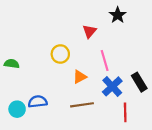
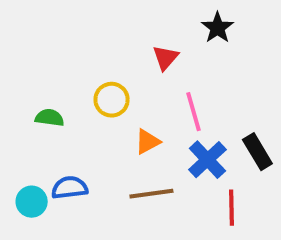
green semicircle: (12, 64) -> (50, 118), moved

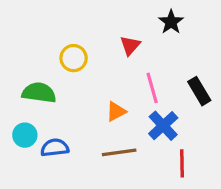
yellow circle: (112, 100) -> (74, 58), moved
green semicircle: (50, 118) -> (39, 93), size x1.5
black rectangle: (257, 152) -> (199, 91), moved
cyan circle: (32, 202) -> (25, 135), moved

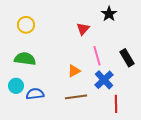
yellow circle: (74, 58) -> (26, 25), moved

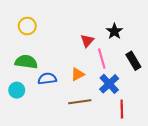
black star: (109, 14) -> (114, 31), moved
red triangle: (83, 29) -> (87, 41), moved
blue semicircle: (35, 94) -> (47, 79), moved

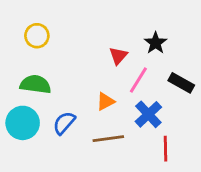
pink line: (102, 59) -> (138, 80), turned 48
black rectangle: (133, 61) -> (181, 83), turned -30
blue semicircle: (47, 79) -> (64, 123), moved, turned -42
cyan circle: (17, 90) -> (23, 123), size x1.5

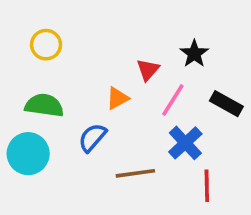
orange triangle: (106, 101) -> (117, 98), moved
blue semicircle: (64, 123) -> (92, 138), moved

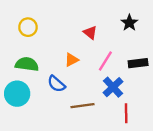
black star: (194, 54) -> (129, 23), moved
red triangle: (148, 70) -> (90, 33), moved, turned -32
black rectangle: (226, 104) -> (138, 63), turned -36
blue semicircle: (92, 138) -> (56, 84), turned -90

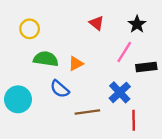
red triangle: (90, 33) -> (97, 23), moved
pink line: (105, 61) -> (124, 52), moved
green semicircle: (27, 64) -> (46, 59), moved

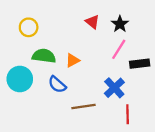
black star: (137, 24) -> (120, 24), moved
cyan circle: (18, 99) -> (20, 79), moved

